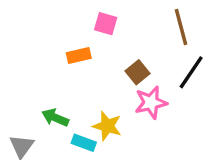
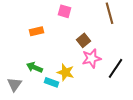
orange rectangle: (79, 56) -> (36, 31), moved
black line: (191, 72) -> (116, 68), moved

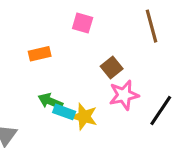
green arrow: (34, 67) -> (50, 101), moved
cyan rectangle: (52, 82) -> (64, 112), moved

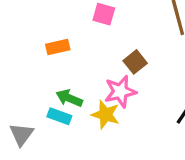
pink star: (124, 95) -> (120, 92), moved
cyan rectangle: (64, 112) -> (59, 116), moved

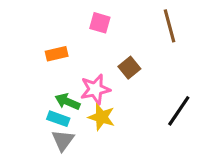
pink star: (120, 92) -> (95, 89), moved
gray triangle: (21, 134) -> (63, 140), moved

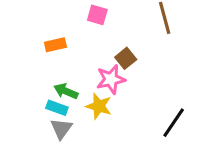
pink star: (95, 89) -> (111, 79), moved
black line: (179, 111) -> (174, 123), moved

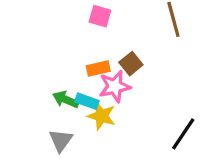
orange rectangle: (55, 45) -> (98, 68), moved
cyan rectangle: (57, 108) -> (87, 101), moved

